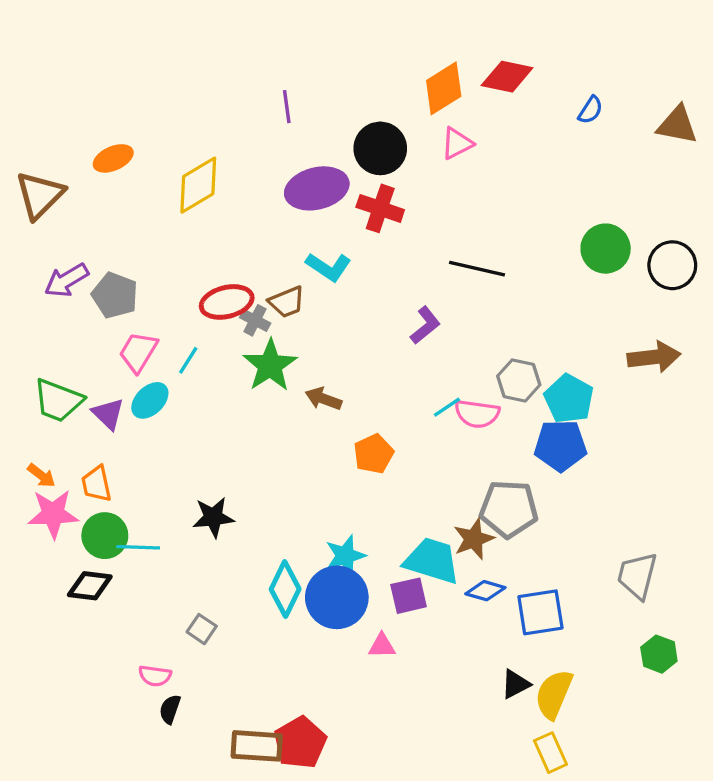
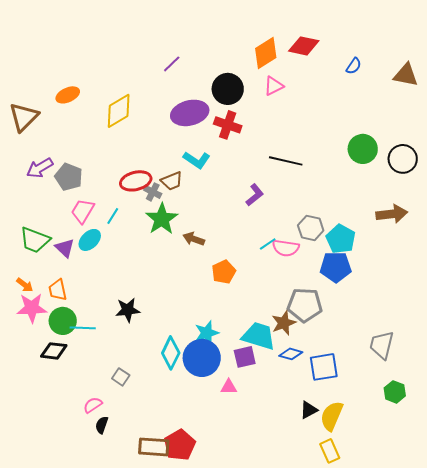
purple line: (287, 107) -> (172, 64), turned 54
pink semicircle: (155, 676) -> (93, 405), turned 138

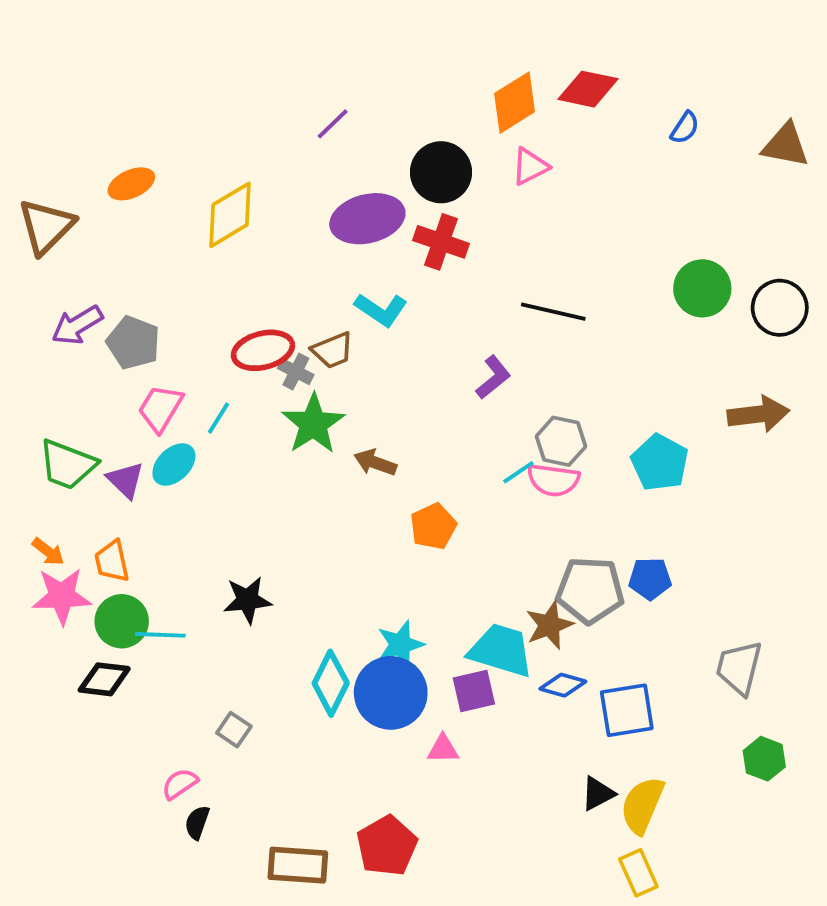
gray hexagon: (311, 228) -> (561, 441), moved
blue pentagon: (336, 267) -> (650, 579), moved, size x0.7
red pentagon: (180, 445) -> (387, 846), moved

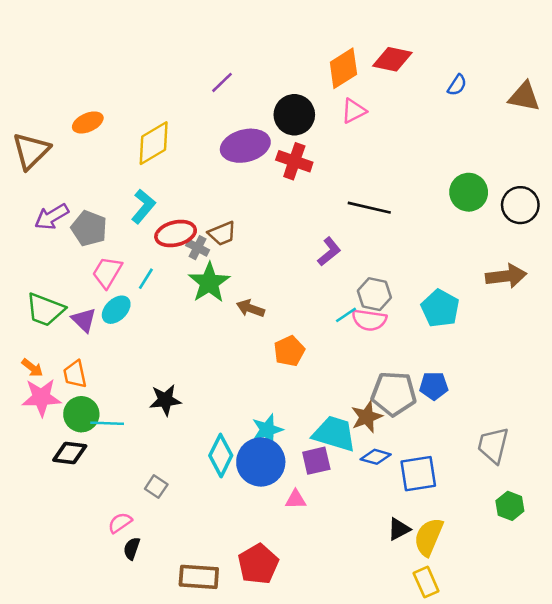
cyan L-shape: (381, 310) -> (143, 206), moved, turned -84

